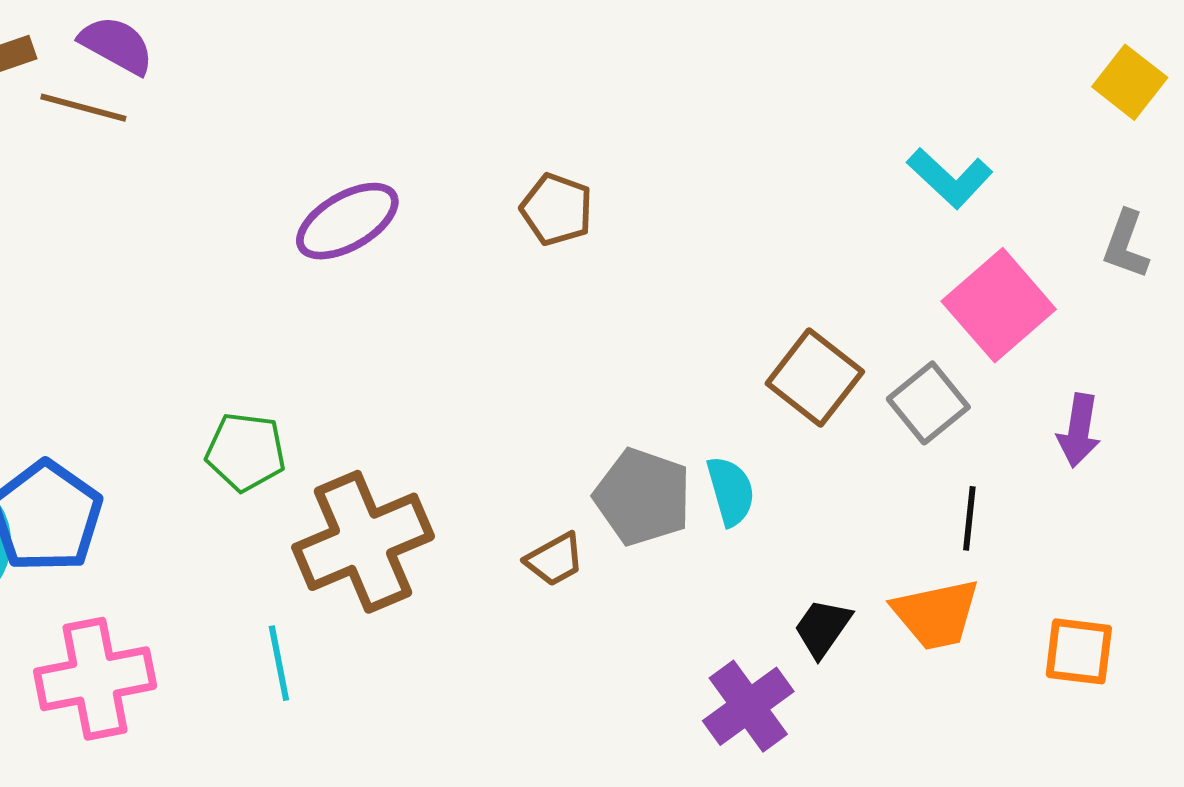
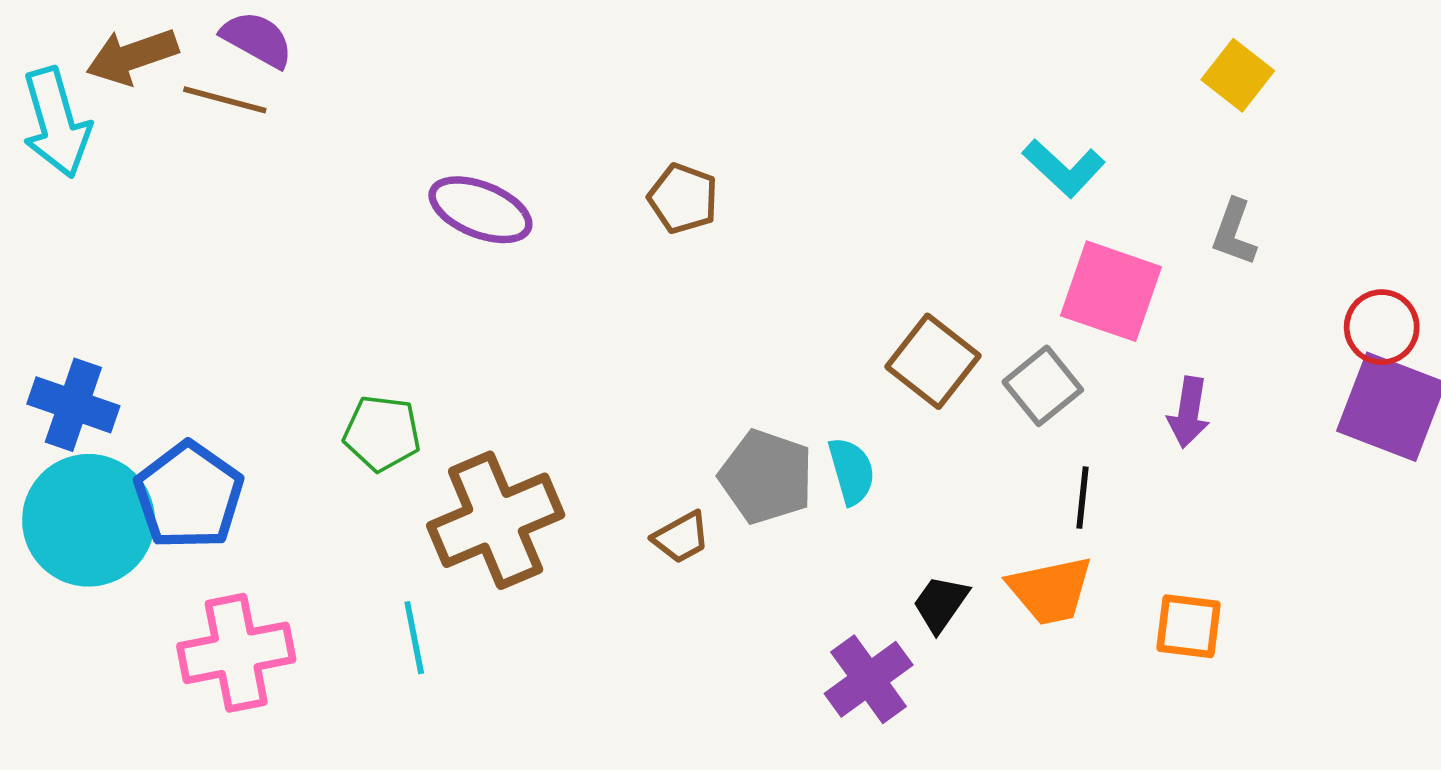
purple ellipse: (347, 221) -> (480, 210), turned 52
pink square: (999, 305) -> (1111, 291), turned -30

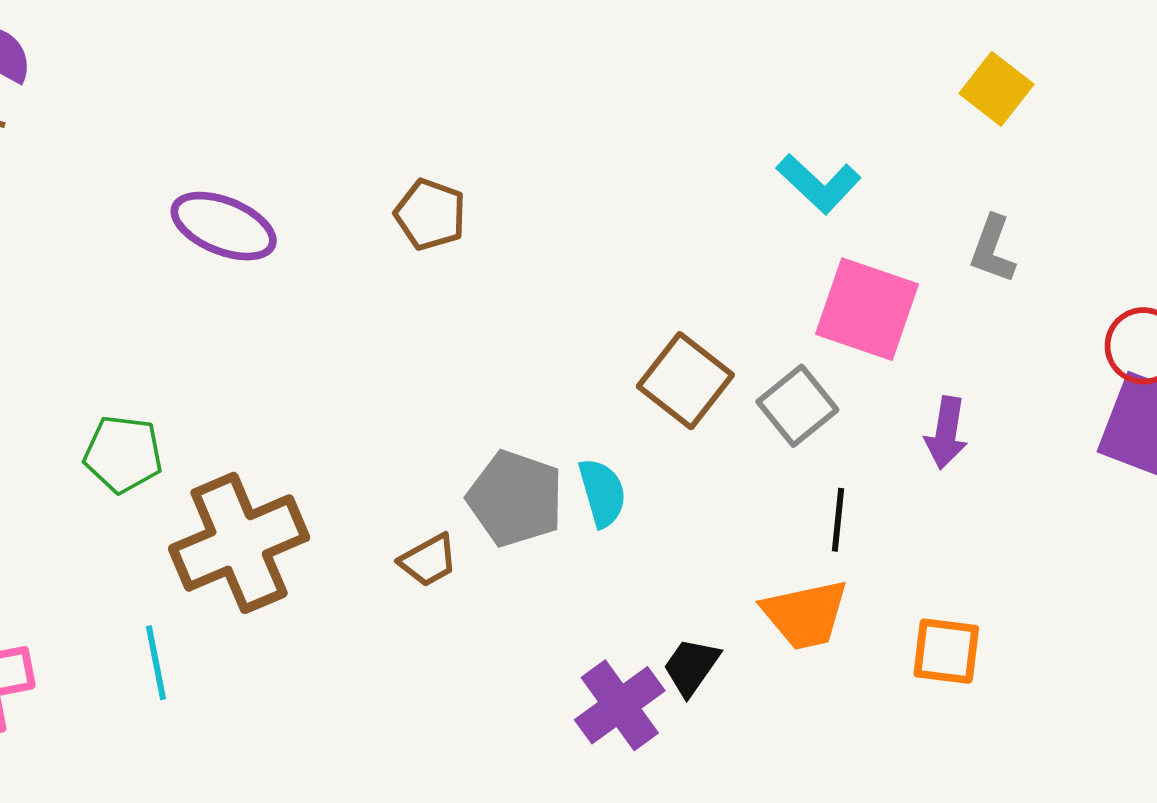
black trapezoid: (941, 604) -> (691, 667), moved

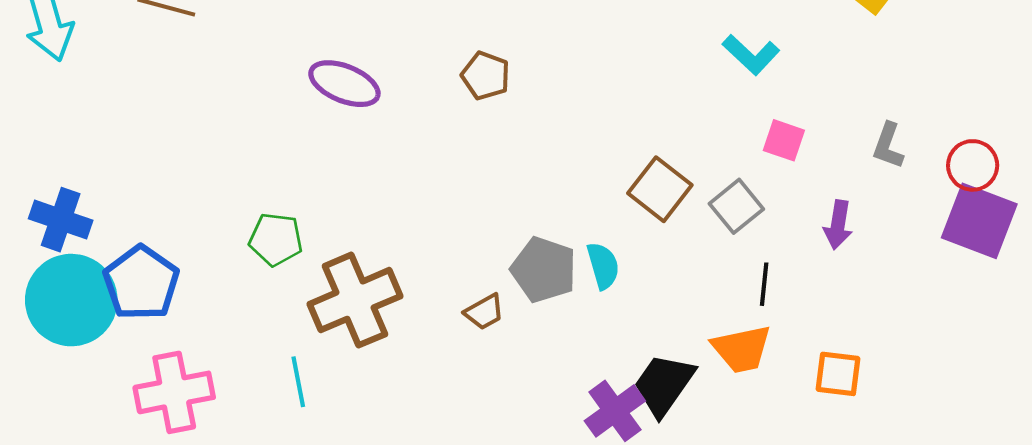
gray L-shape: (993, 249) -> (888, 146), moved
pink square: (867, 309) -> (784, 140), size x0.6
black trapezoid: (691, 667) -> (664, 384), size x1.6

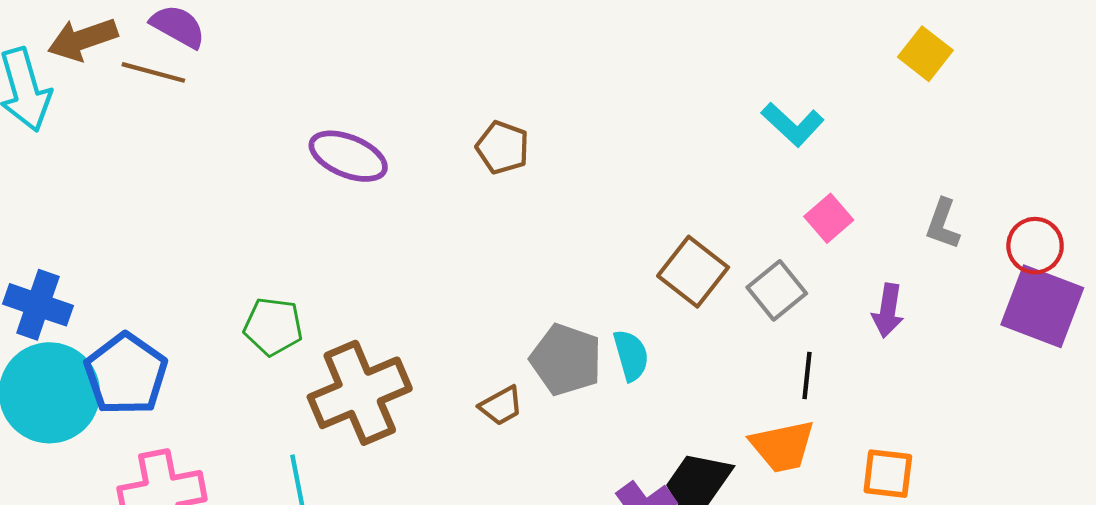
pink square: (784, 140) -> (829, 218), turned 30

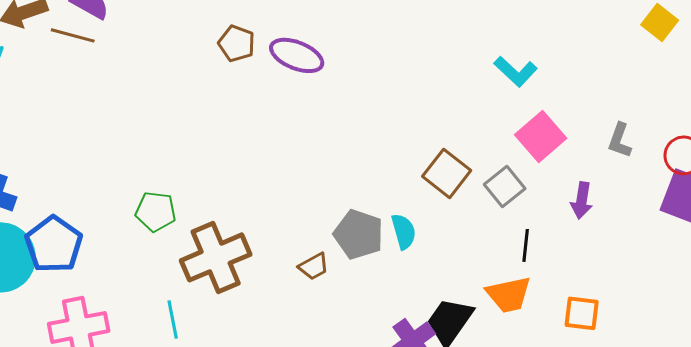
yellow square: (925, 54) -> (660, 22), moved
brown pentagon: (503, 148) -> (237, 43), moved
purple ellipse: (348, 156) -> (297, 55), moved
pink square: (829, 218) -> (541, 136), size x1.5

